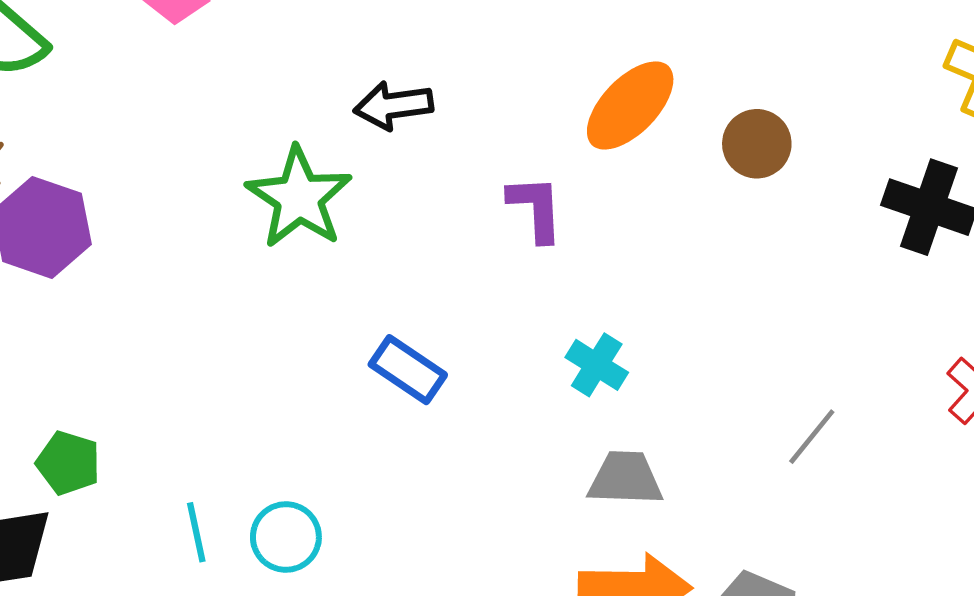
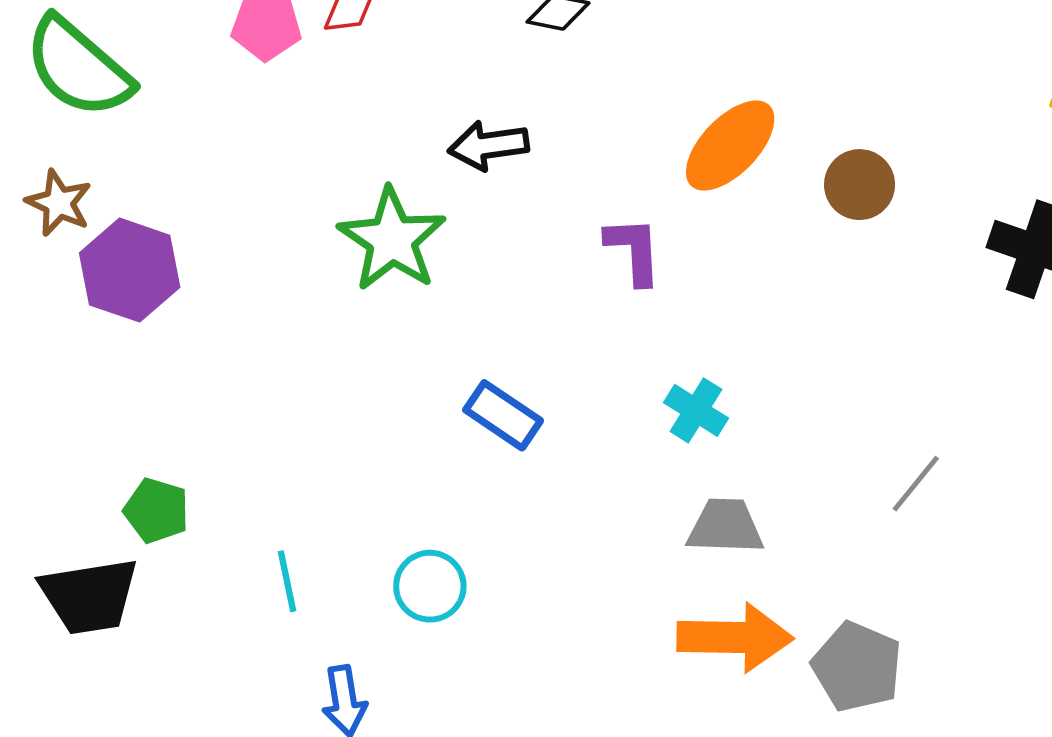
cyan circle: (286, 537) -> (430, 586), moved

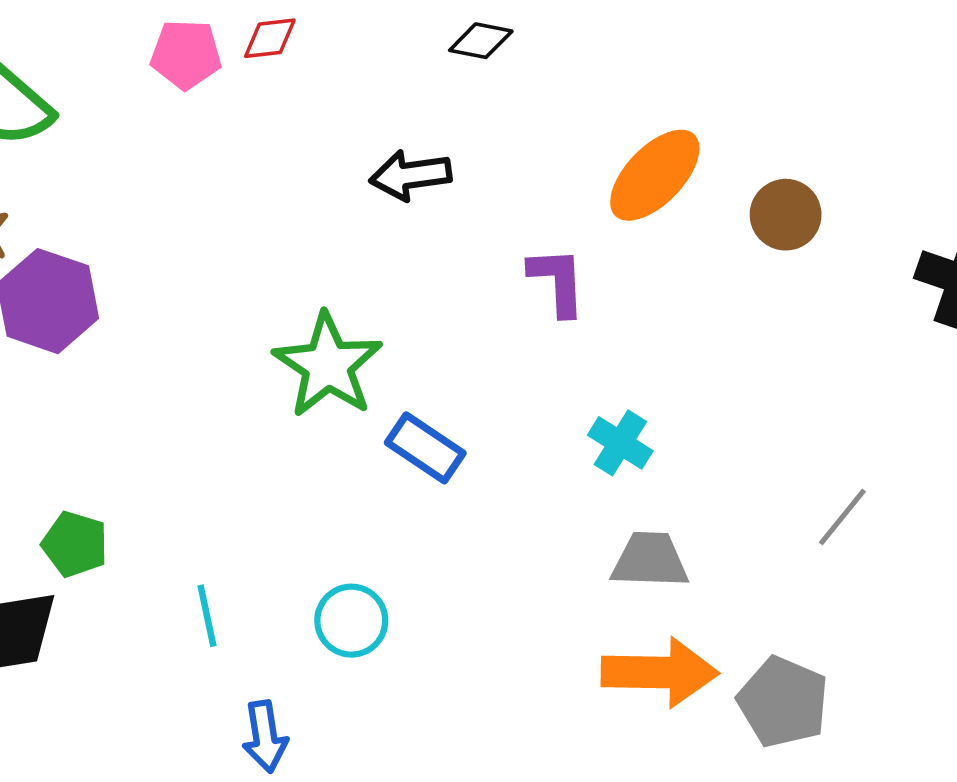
green star: (392, 239) -> (328, 365), moved

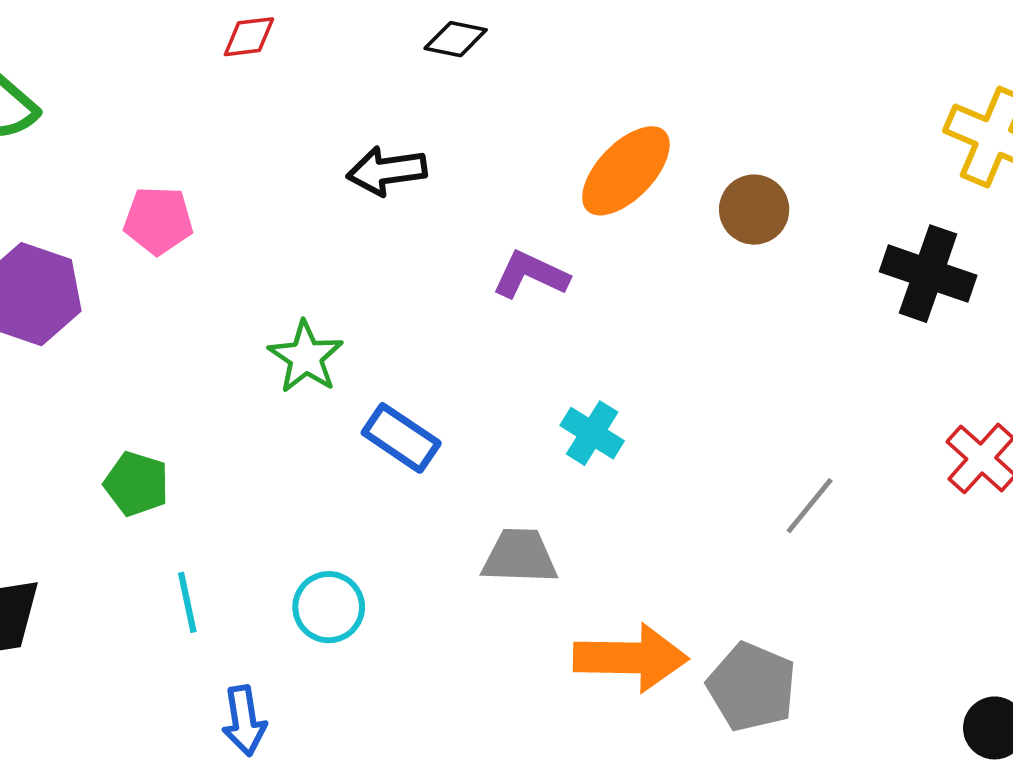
pink pentagon: (186, 54) -> (158, 220), moved
purple L-shape: (557, 281) -> (531, 275), turned -62
green star: (328, 365) -> (306, 357), size x0.7
green pentagon: (75, 544) -> (137, 484), moved
gray trapezoid: (650, 560) -> (520, 556), moved

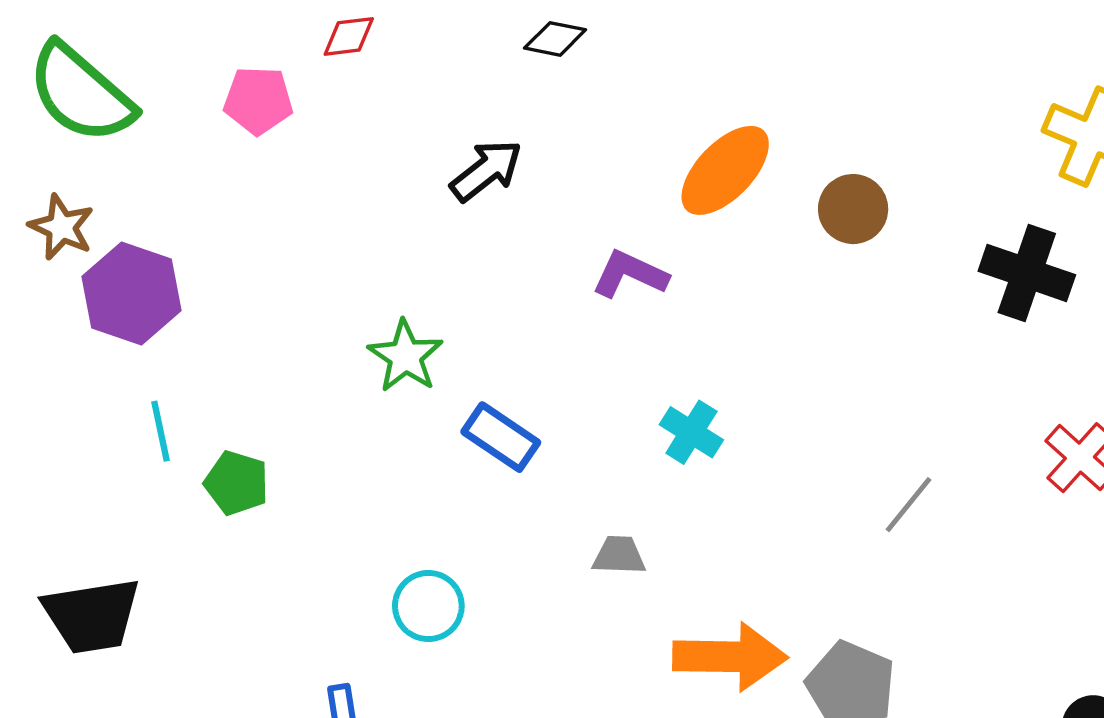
black arrow: (387, 171) -> (486, 170), turned 150
pink pentagon: (158, 220) -> (258, 100), moved
gray trapezoid: (520, 556) -> (619, 555), size x0.7
cyan line: (187, 602) -> (160, 431), moved

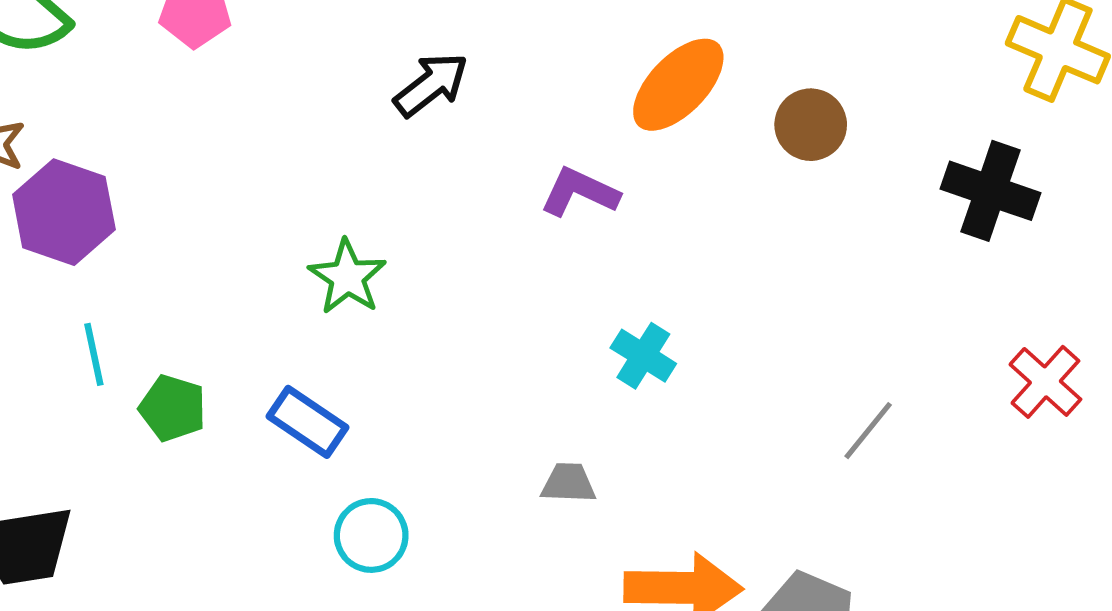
blue rectangle: (501, 437) -> (307, 422), moved

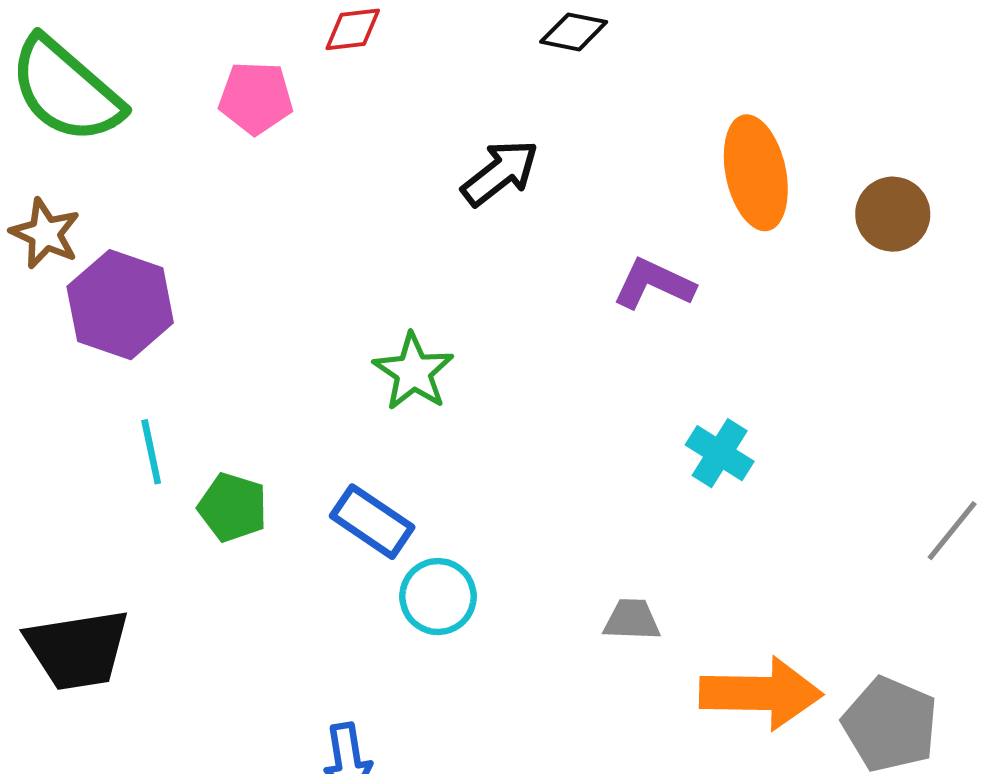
orange ellipse: (678, 85) -> (756, 173), turned -56
gray trapezoid: (568, 483) -> (632, 620), moved
cyan circle: (371, 535) -> (438, 597), moved

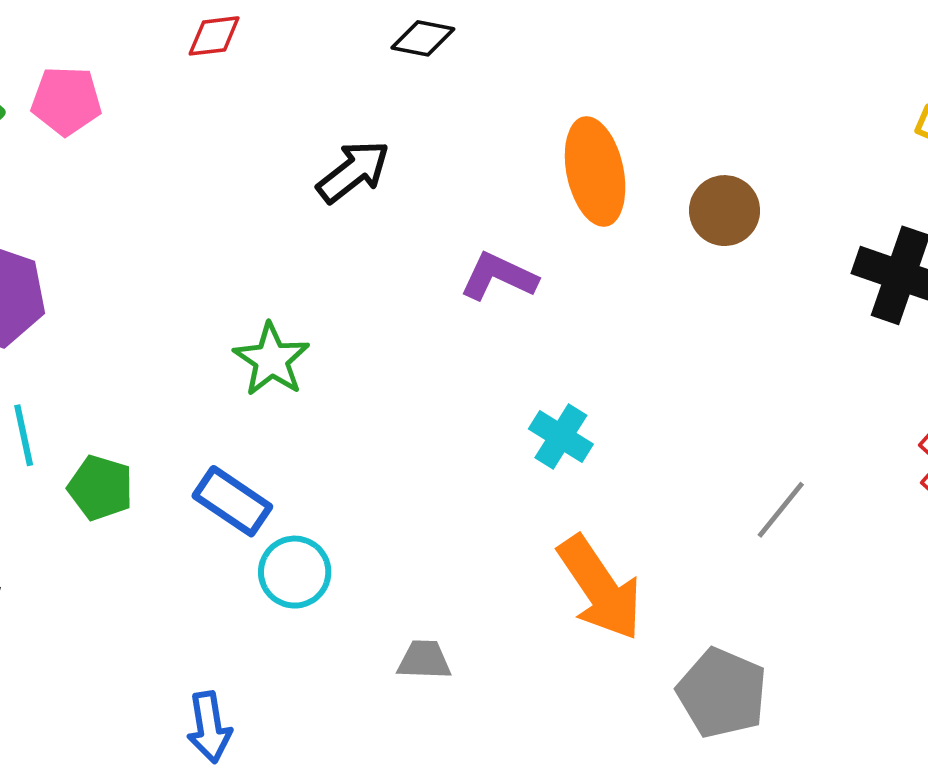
pink pentagon: (256, 98) -> (66, 101), moved
gray trapezoid: (632, 620) -> (424, 660), moved
orange arrow: (761, 693) -> (600, 588), moved, turned 55

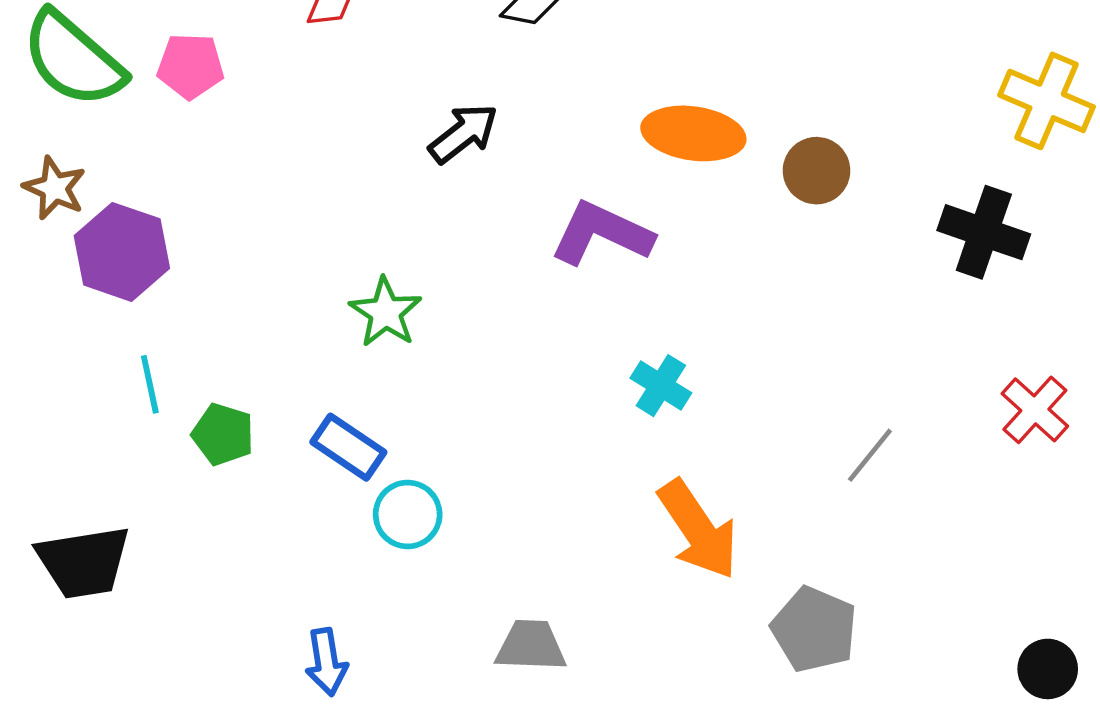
orange ellipse: (595, 172) -> (693, 133), turned -70
purple L-shape: (499, 277) -> (602, 233), size x1.4
gray trapezoid: (424, 660) -> (531, 646), moved, size x1.4

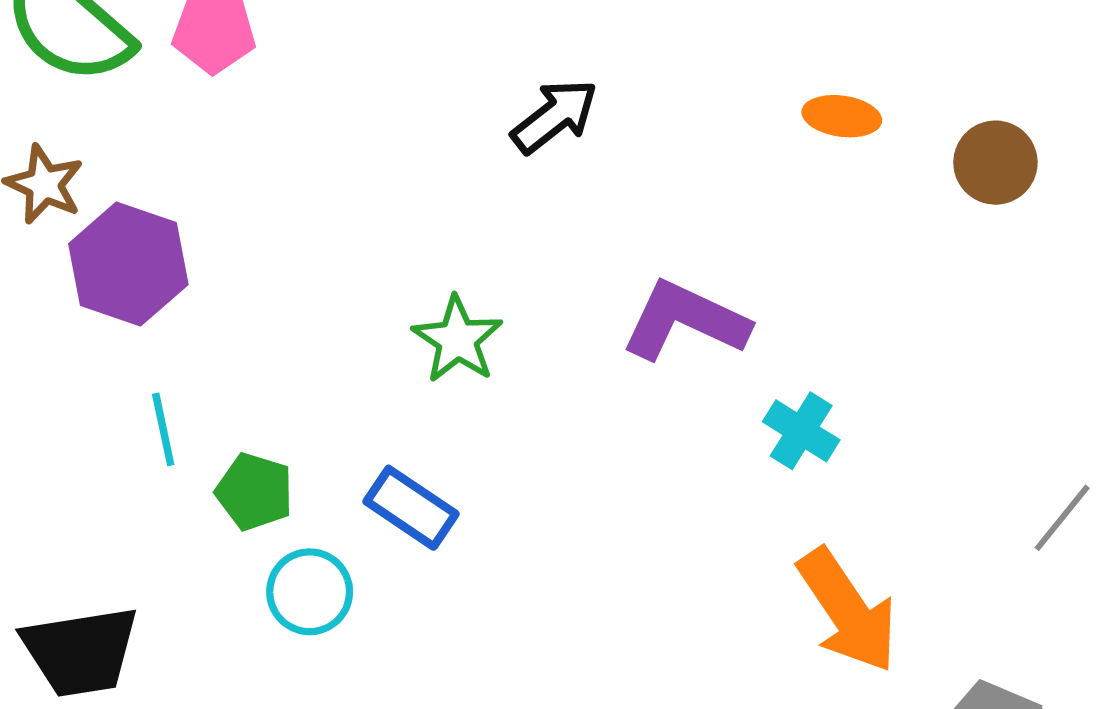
orange ellipse: (693, 133) -> (842, 116), size x0.6
purple L-shape: (602, 233) -> (685, 321), moved
cyan circle: (408, 514) -> (310, 592), moved

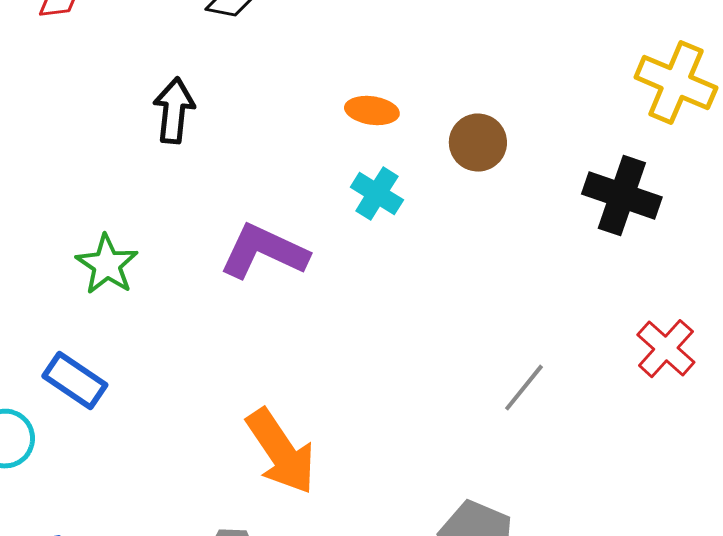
black arrow: (555, 116) -> (174, 111), turned -46
cyan cross: (801, 431) -> (377, 194), moved
orange arrow: (848, 611) -> (281, 452), moved

